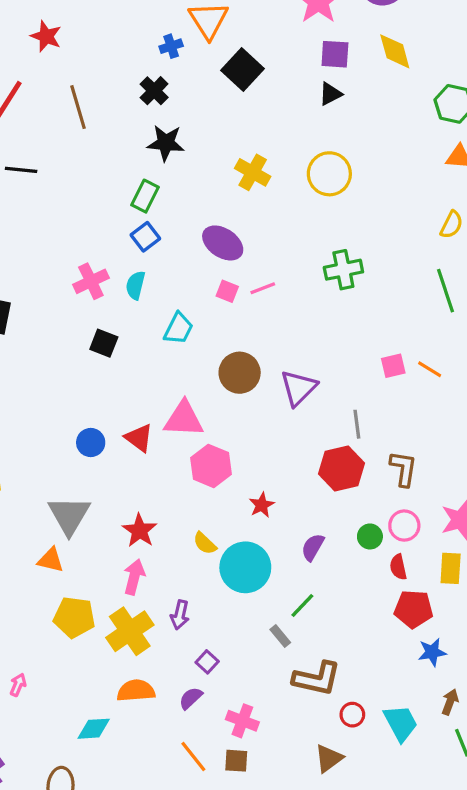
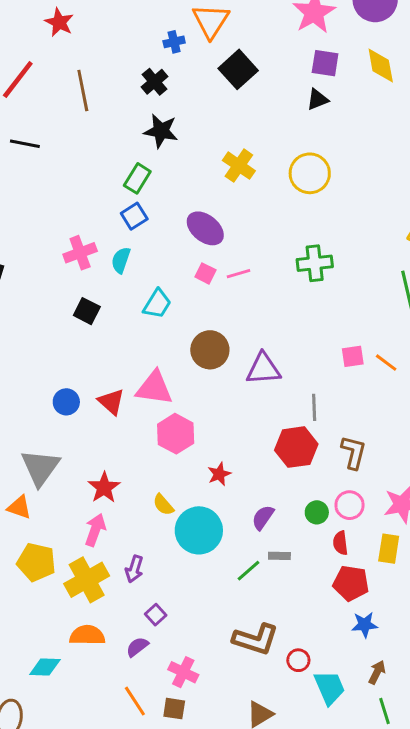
purple triangle: (299, 388) -> (263, 369), turned 36
gray rectangle: (280, 636) -> (279, 556), moved, turned -55
red circle: (352, 715) -> (298, 660), moved

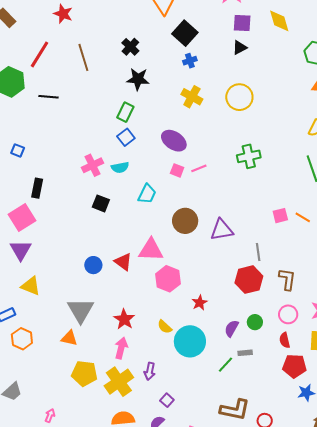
blue cross: (174, 42) -> (190, 61), moved
cyan semicircle: (121, 260) -> (120, 167), turned -114
green circle: (317, 512) -> (255, 322), moved

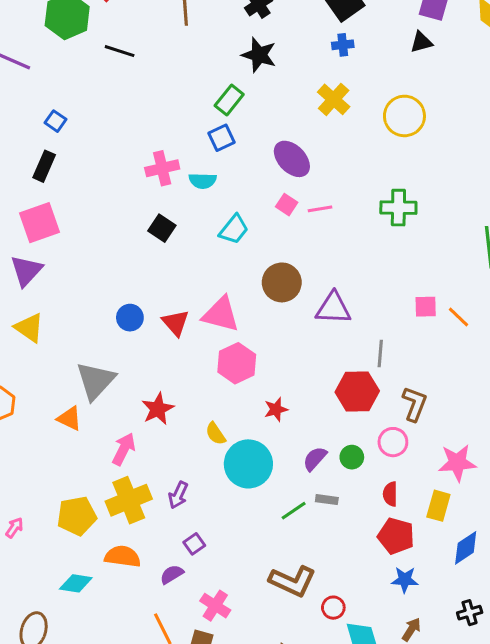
black rectangle: (37, 188) -> (44, 166), moved
pink circle: (288, 314) -> (393, 442), moved
pink arrow: (121, 348) -> (124, 449), moved
yellow pentagon: (84, 373) -> (77, 516), moved, turned -30

